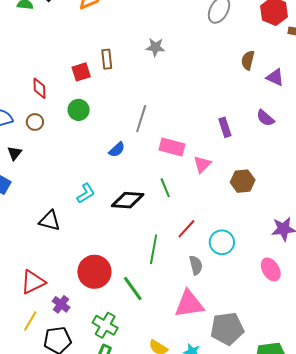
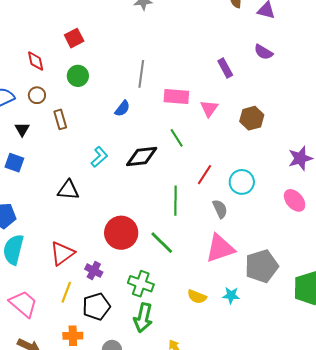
brown rectangle: (107, 59) -> (60, 119), moved

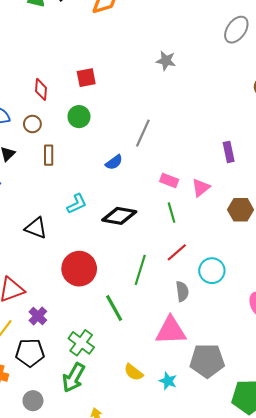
pink rectangle: (176, 97) -> (169, 180), moved, size x0.7
green line: (177, 138) -> (171, 213), moved
red circle: (121, 233) -> (79, 269), moved

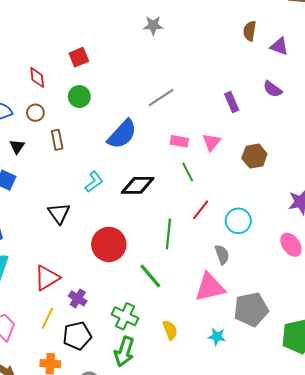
gray line: (143, 133) -> (161, 98), moved, turned 44
blue semicircle: (114, 162) -> (122, 134), size x1.8
black triangle: (36, 228) -> (59, 213), turned 45
gray semicircle: (182, 291) -> (222, 255), moved
yellow semicircle: (133, 372) -> (170, 330), moved, turned -138

